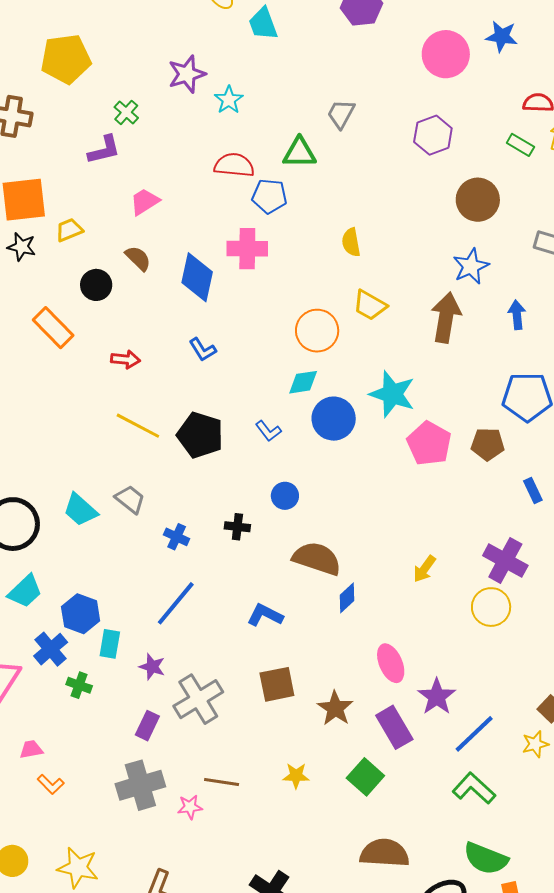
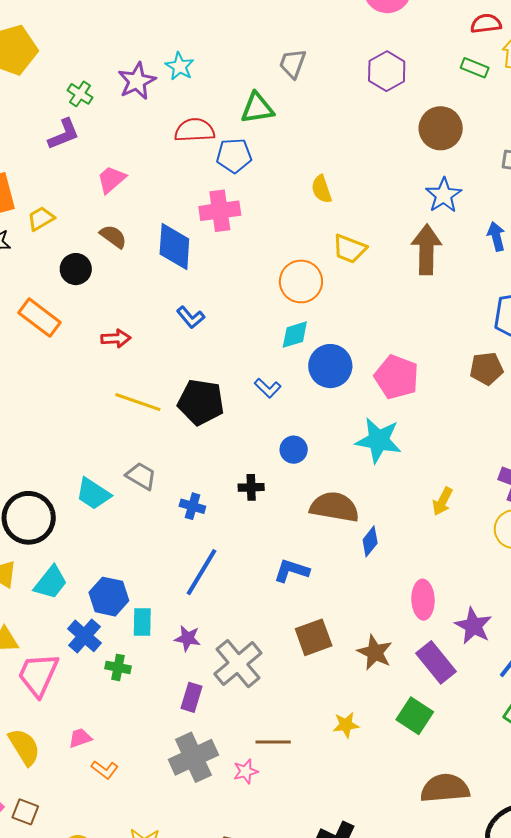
purple star: (187, 74) -> (137, 81), moved
cyan star: (392, 394) -> (378, 440), moved
pink pentagon: (429, 443) -> (396, 377), moved
pink ellipse: (391, 663) -> (423, 600), turned 30

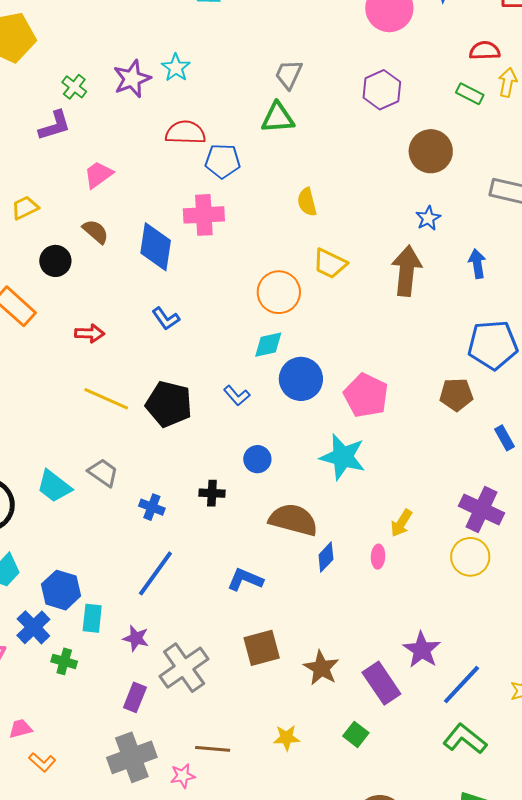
green triangle: (257, 108) -> (278, 118), moved
blue star: (444, 195) -> (428, 218), size x0.7
pink ellipse: (423, 600) -> (378, 557), moved, size x0.6
green square: (415, 716) -> (356, 734), size x0.7

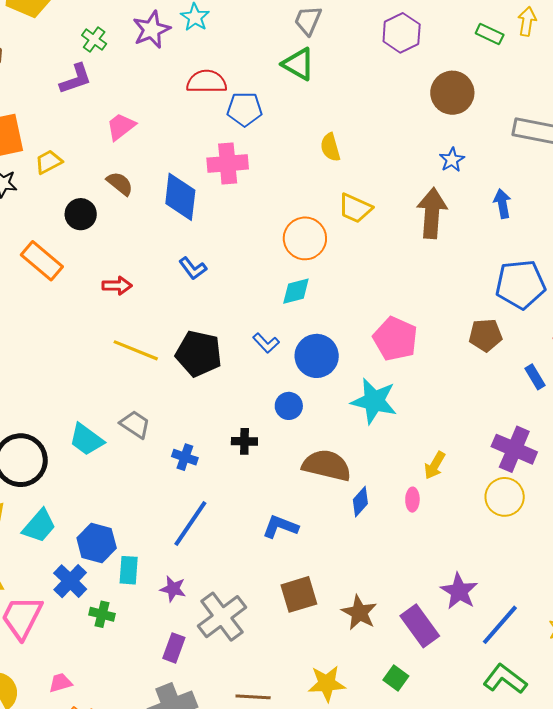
green triangle: (278, 118) -> (298, 64), turned 36
blue circle: (301, 379) -> (317, 356), moved
yellow star: (287, 738) -> (327, 684), size x1.4

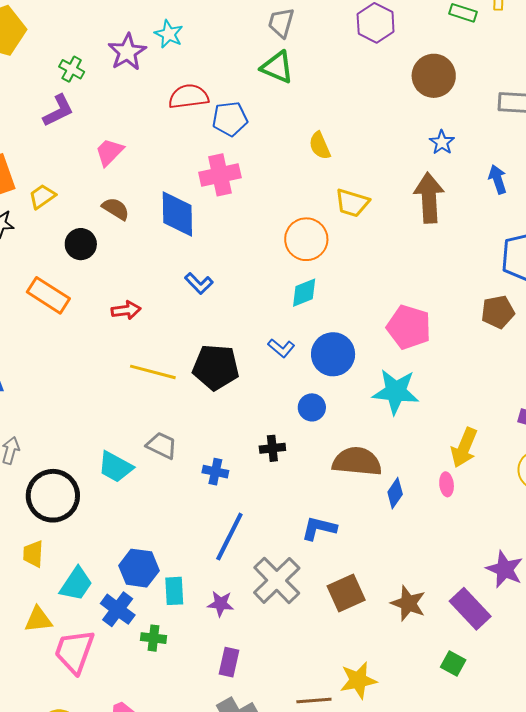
yellow arrow: (435, 465) -> (464, 448), size x1.4
cyan trapezoid: (39, 526) -> (76, 584), moved
gray cross: (222, 617) -> (277, 580), moved
yellow star: (327, 684) -> (358, 680), moved

